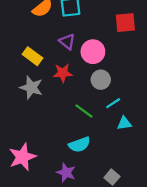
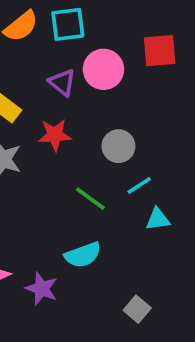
pink circle: (93, 52) -> (103, 69), moved
purple star: (66, 173) -> (42, 289), moved

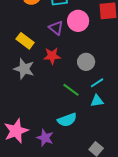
cyan triangle: (158, 219) -> (97, 101), moved

